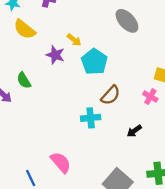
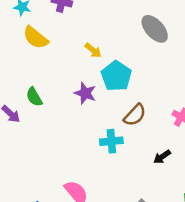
purple star: (55, 55) -> (85, 93), moved

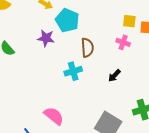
brown semicircle: (135, 115) -> (87, 48), turned -36

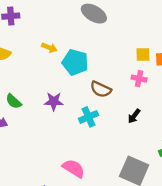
purple star: (46, 38) -> (54, 101), moved
brown semicircle: (87, 48) -> (101, 89), turned 126

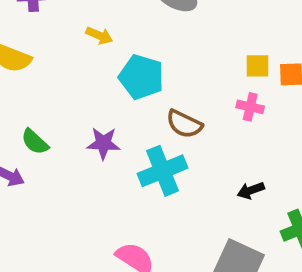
yellow arrow: (49, 48) -> (99, 36), moved
black arrow: (134, 116) -> (251, 190), moved, turned 32
cyan cross: (89, 117) -> (162, 171), size x1.4

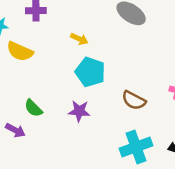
cyan pentagon: (141, 77) -> (90, 72), moved
cyan cross: (162, 171) -> (136, 147), moved

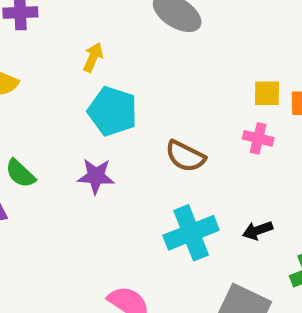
yellow arrow: (79, 39) -> (93, 57), turned -90

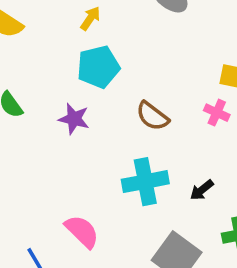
cyan pentagon: (113, 111) -> (98, 67), turned 30
black arrow: (258, 230) -> (202, 190), turned -30

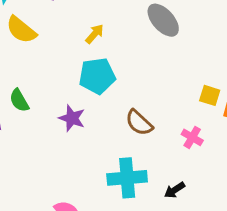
pink cross: (217, 113) -> (192, 137), moved

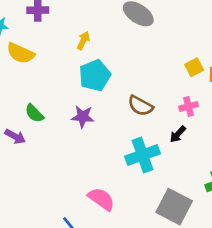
yellow square: (210, 95) -> (194, 67), turned -30
pink cross: (192, 137) -> (189, 106), turned -30
black arrow: (174, 190) -> (178, 134), moved

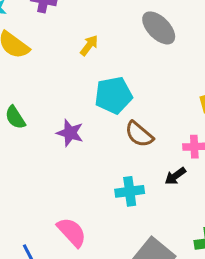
cyan pentagon: (95, 75) -> (114, 95), moved
cyan cross: (142, 155) -> (130, 191), size x0.7

